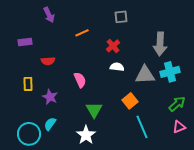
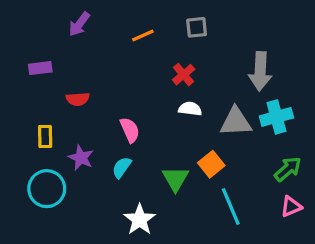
purple arrow: (49, 15) -> (79, 24), turned 63
orange line: (82, 33) -> (143, 36), moved
green triangle: (94, 110) -> (175, 179), moved
cyan semicircle: (50, 124) -> (122, 167), moved
cyan circle: (29, 134) -> (47, 189), moved

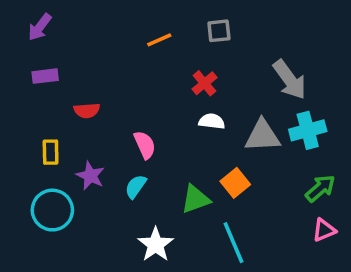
purple arrow: (79, 24) -> (40, 27), moved
gray arrow: (260, 71) -> (290, 80), turned -39
green triangle: (175, 179) -> (195, 199), turned 40
cyan line: (231, 207) -> (233, 243), moved

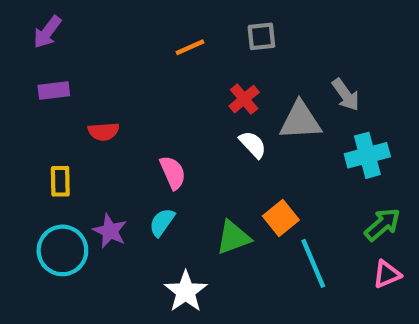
gray arrow: (290, 80) -> (346, 95), size x0.7
white semicircle: (212, 121) -> (253, 144), turned 40
gray triangle: (262, 136) -> (300, 121), moved
purple star: (90, 176) -> (110, 231), moved
cyan line: (233, 243) -> (313, 263), moved

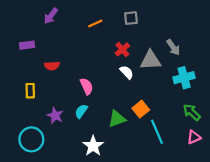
purple arrow: (47, 32) -> (51, 16), moved
green arrow: (382, 224) -> (192, 112), turned -96
cyan circle: (62, 250) -> (31, 139), moved

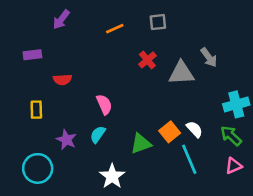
white semicircle: (127, 72) -> (194, 129), moved
cyan cross: (184, 78) -> (236, 104), moved

